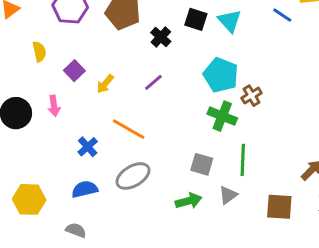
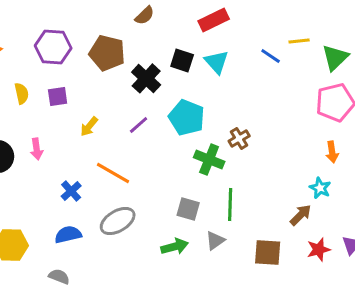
black cross: (161, 37) -> (146, 78), size x1.4
purple square: (74, 71) -> (58, 96), moved, turned 36
cyan pentagon: (221, 75) -> (187, 117), moved

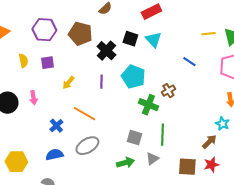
yellow line: (299, 41) -> (208, 34), moved
blue line: (271, 56) -> (189, 62), moved
purple line: (139, 125) -> (101, 82), turned -48
red star: (319, 250) -> (211, 165), moved

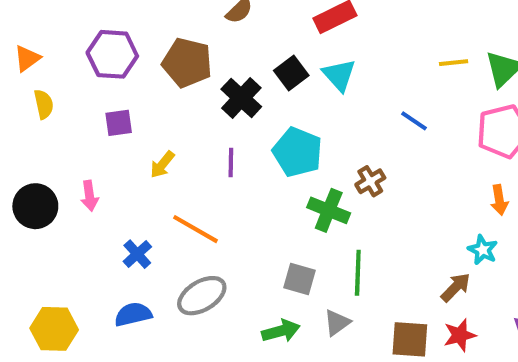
black square: (130, 39) -> (291, 73), turned 35
yellow semicircle: (23, 61) -> (44, 104), moved

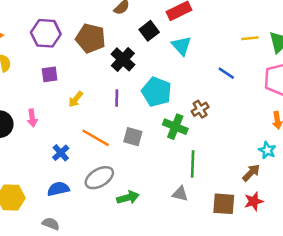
black square: (291, 73) -> (149, 31), moved
gray square: (300, 279) -> (133, 137), moved
gray triangle: (337, 323) -> (180, 194), turned 49
green arrow: (281, 331) -> (128, 198), moved

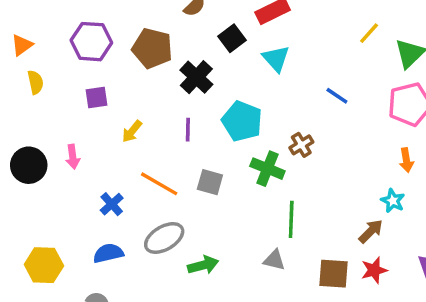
yellow line: (250, 38) -> (369, 33), moved, turned -42

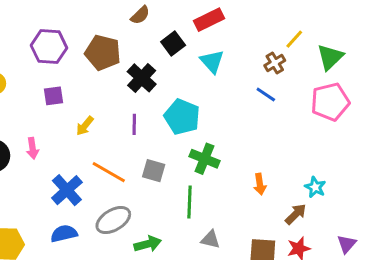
brown cross: (301, 145) -> (275, 63), moved
orange arrow: (406, 160) -> (260, 184), moved
blue cross: (112, 204) -> (67, 190), size x1.5
green line: (291, 219) -> (190, 202), moved

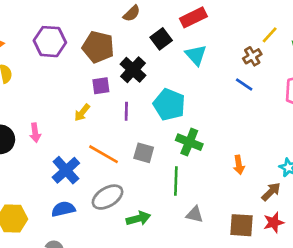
purple square: (53, 96) -> (101, 86), moved

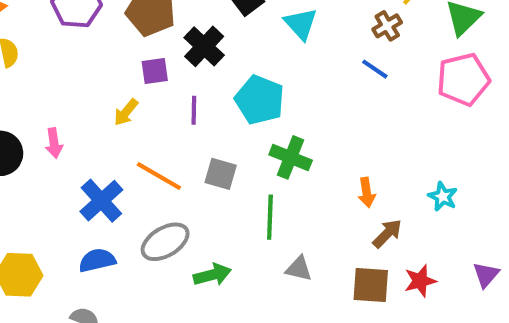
brown arrow: (271, 192) -> (387, 234), moved

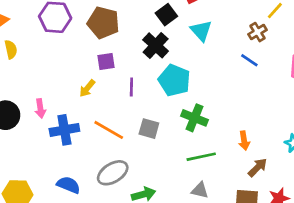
black cross: (204, 46) -> (156, 45), moved
blue cross: (101, 201) -> (64, 130), moved, turned 32
green line: (270, 217) -> (201, 157), moved, turned 76
blue semicircle: (97, 260) -> (68, 185), turned 35

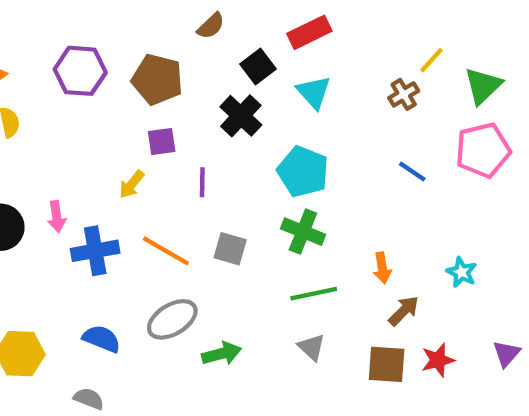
blue line: (249, 60) -> (412, 172), moved
cyan pentagon: (174, 80) -> (303, 172), moved
gray triangle: (200, 190) -> (312, 347), turned 30

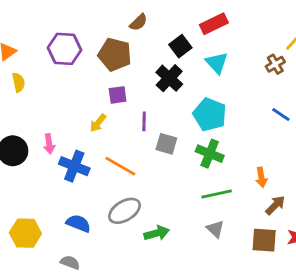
brown semicircle: (211, 26) -> (138, 22), moved
gray square: (230, 249) -> (166, 144), moved
blue cross: (95, 251) -> (74, 166), turned 32

